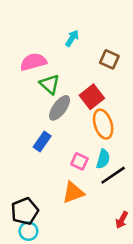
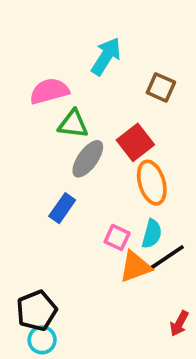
cyan arrow: (72, 38) -> (106, 56), size x1.5
green triangle: (50, 84) -> (73, 124), turned -35
orange triangle: (73, 193) -> (135, 267), moved

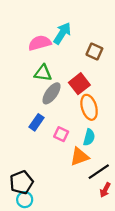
pink semicircle: (49, 91) -> (40, 43), moved
pink square: (117, 237) -> (61, 134), moved
black line: (166, 258) -> (99, 172), moved

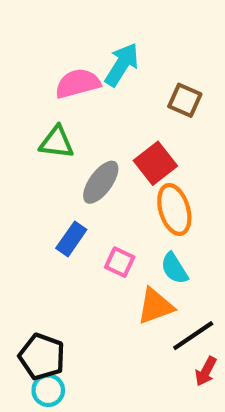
green triangle: (43, 73) -> (57, 142), moved
cyan semicircle: (89, 137) -> (174, 268), turned 133
black pentagon: (21, 182) -> (42, 357), turned -30

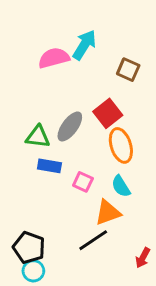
green triangle: (57, 142) -> (38, 137), moved
blue rectangle: (71, 239) -> (49, 166), turned 65
black line: (193, 336) -> (93, 240), moved

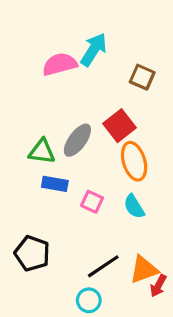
orange triangle: (108, 213) -> (144, 270), moved
black pentagon: (29, 248) -> (32, 253), moved
cyan circle: (33, 271) -> (89, 300), moved

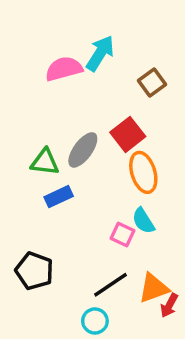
brown square: (142, 77) -> (152, 83), turned 30
blue rectangle: (55, 184) -> (59, 197), turned -35
pink square: (92, 202) -> (123, 235), moved

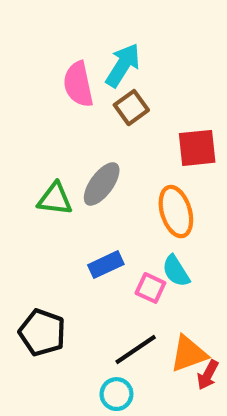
pink semicircle: (64, 69) -> (78, 84), turned -87
brown square: (152, 83) -> (131, 108), moved
red square: (128, 134) -> (197, 148), moved, turned 32
blue rectangle: (59, 197) -> (106, 265), moved

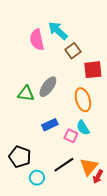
cyan arrow: (123, 65) -> (58, 31), turned -80
brown square: (131, 108) -> (73, 51), moved
orange triangle: (189, 354) -> (89, 167), turned -30
cyan circle: (116, 394) -> (37, 178), moved

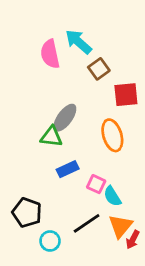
green triangle: (26, 94) -> (51, 137), moved
cyan semicircle: (83, 128) -> (112, 196), moved

